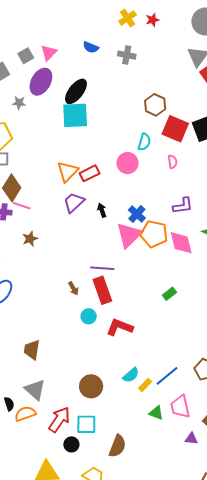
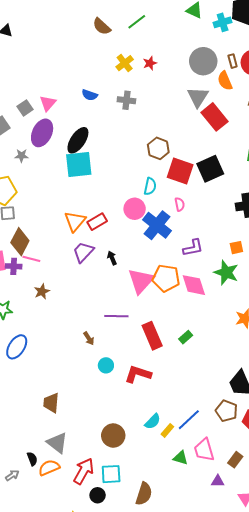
blue cross: (137, 214) -> (157, 225), moved, size x1.6
red rectangle: (102, 290) -> (152, 336), moved

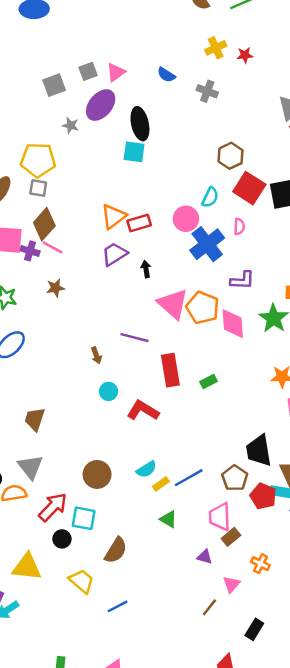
black ellipse: (78, 140) -> (140, 124), turned -60
cyan square: (79, 164) -> (134, 152), size x0.7
pink triangle: (141, 281) -> (173, 304), turned -44
pink trapezoid: (204, 450) -> (220, 517), moved

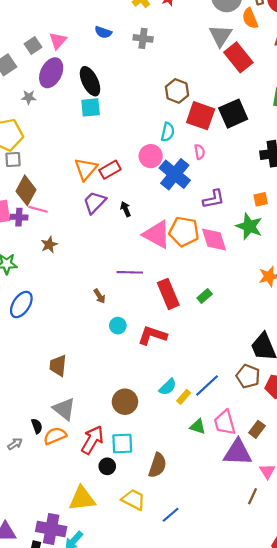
pink trapezoid: (220, 517) -> (225, 423), moved
purple triangle: (205, 557) -> (238, 452), size x2.0

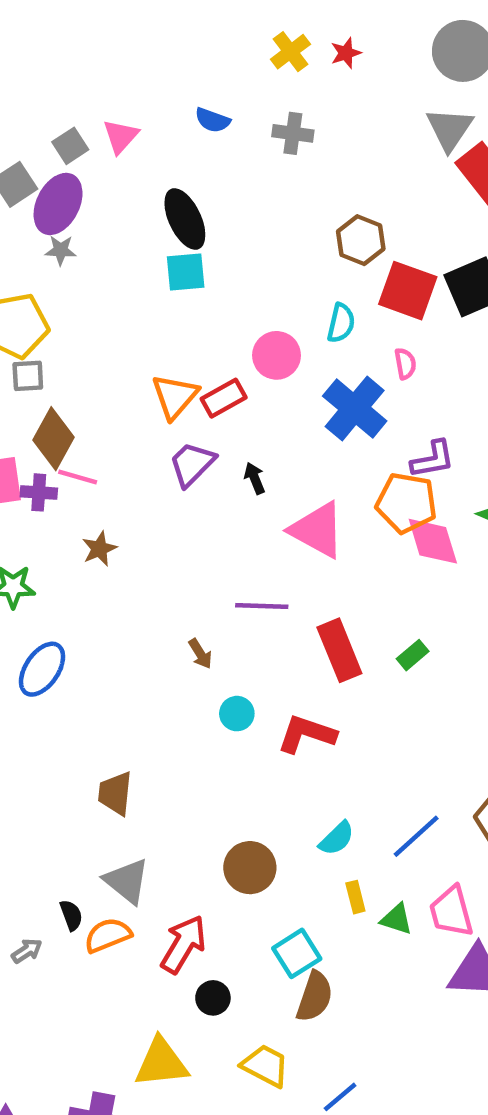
purple ellipse: (51, 73) -> (58, 204), moved
pink circle: (151, 156) -> (277, 355), moved
orange pentagon: (184, 232) -> (406, 503), moved
yellow rectangle: (184, 397) -> (355, 897), moved, turned -56
cyan square: (122, 443) -> (297, 953), moved, turned -30

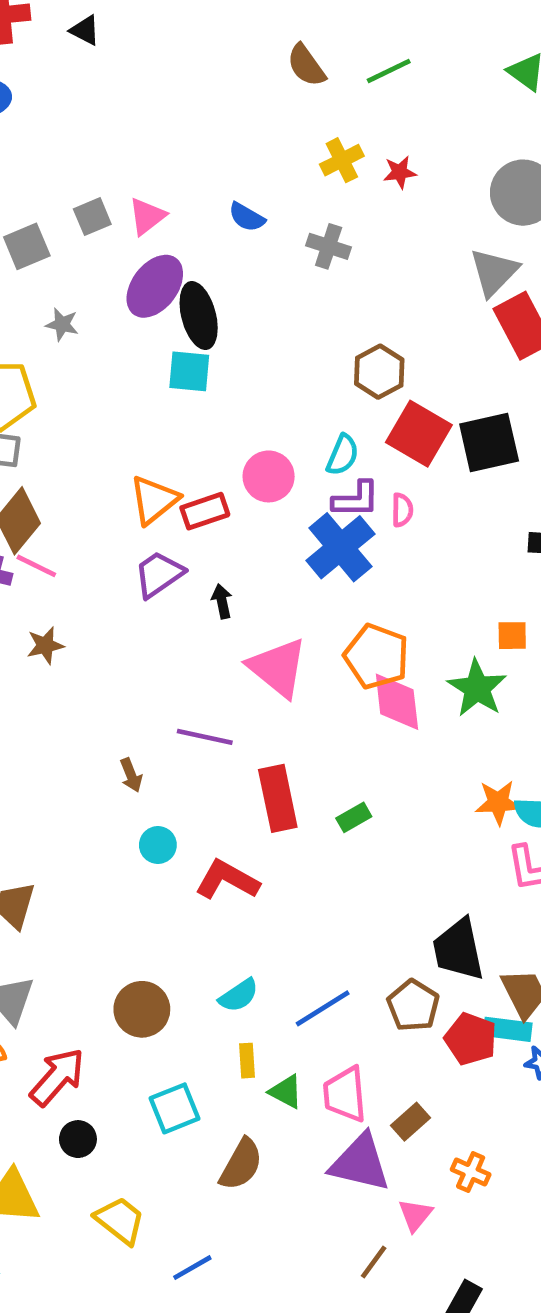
purple ellipse: (58, 204) -> (155, 286), moved
purple L-shape: (433, 459) -> (356, 499), moved
brown semicircle: (315, 997) -> (241, 1164), moved

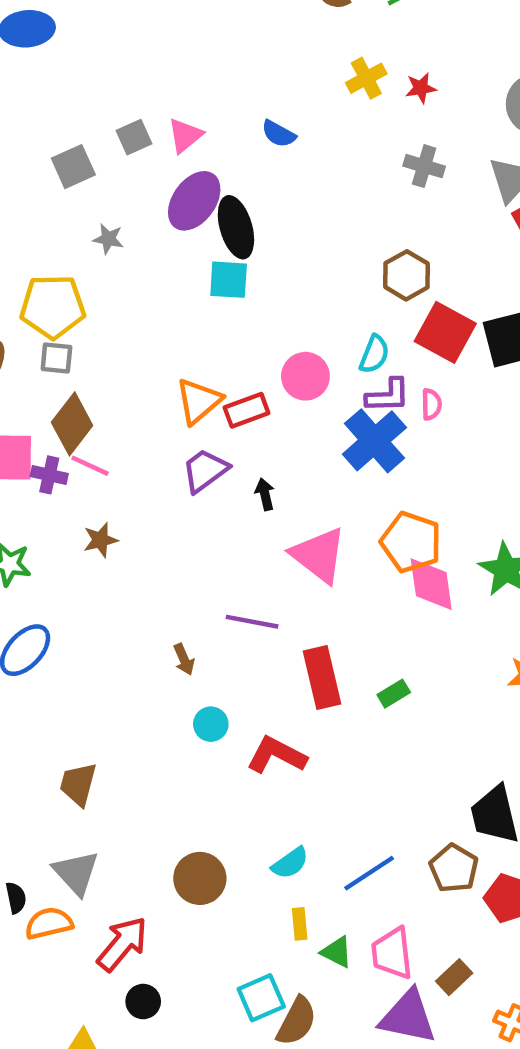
gray cross: (329, 246) -> (424, 166), moved
cyan square: (174, 1108) -> (261, 998), moved

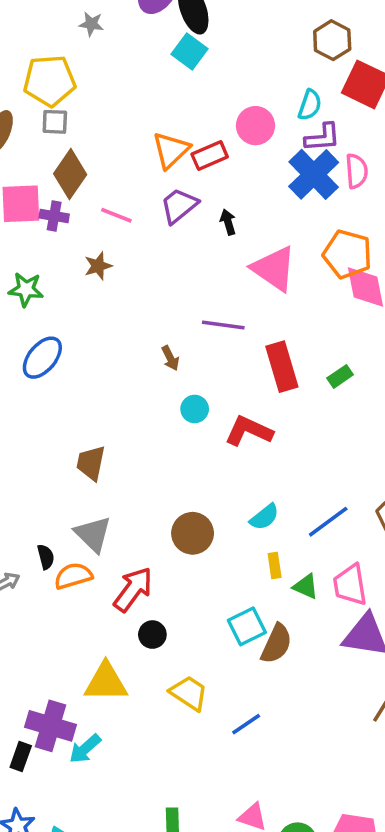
cyan square: (229, 280) -> (190, 51), turned 36
pink semicircle: (431, 404) -> (357, 171), moved, size x1.4
pink line: (90, 466) -> (116, 215), moved

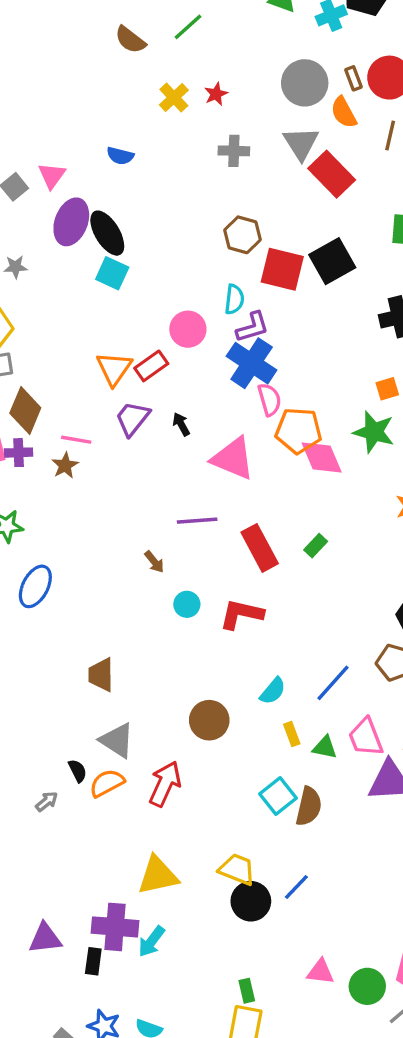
pink semicircle: (357, 171) -> (269, 399), moved
brown star: (98, 266) -> (65, 465), moved
black circle: (152, 635) -> (251, 901), moved, size x1.5

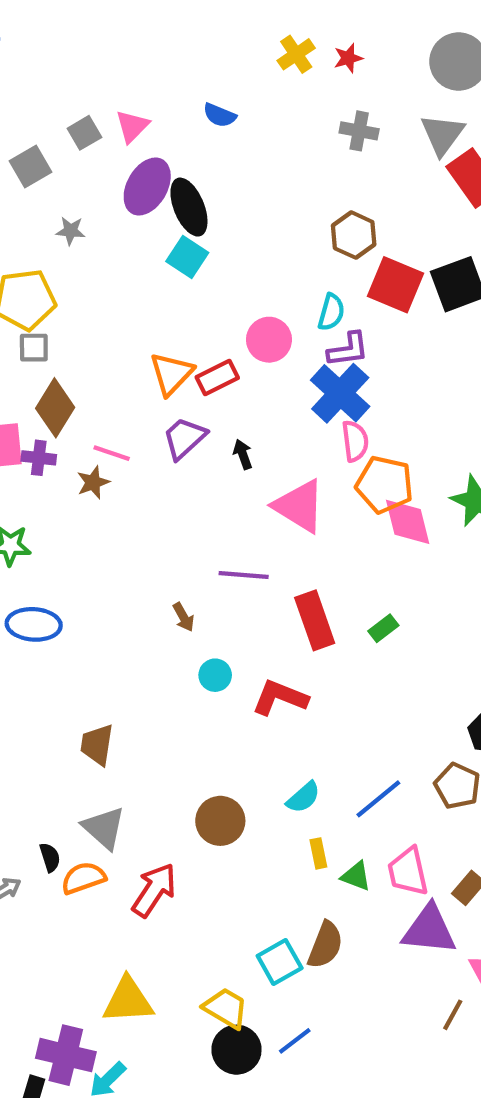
blue ellipse: (35, 586) -> (34, 624), turned 57
cyan square: (278, 796) -> (280, 962), moved

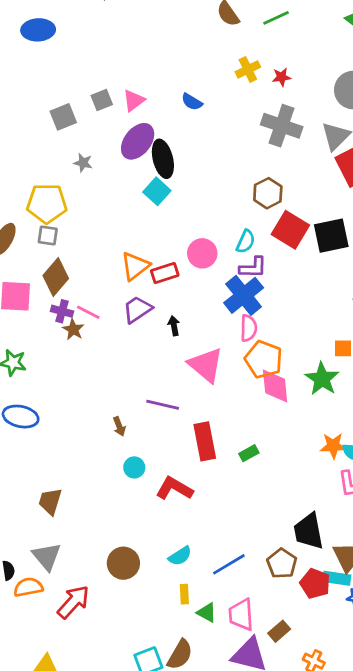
gray cross: (359, 131) -> (282, 126), size x1.6
purple cross: (39, 458) -> (62, 311), moved
brown star: (93, 482) -> (73, 330), turned -30

